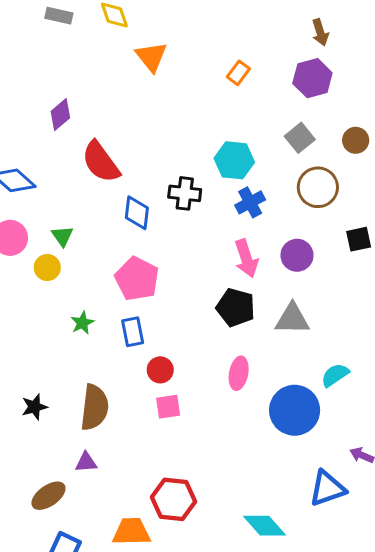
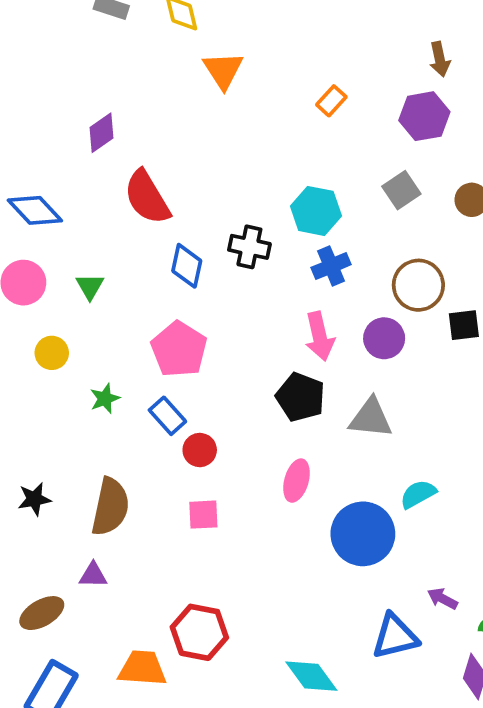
brown circle: (318, 187) -> (418, 285), moved
yellow circle: (47, 267) -> (52, 353), moved
blue rectangle: (133, 332) -> (167, 416), turned -36
red circle: (160, 370) -> (200, 450), moved

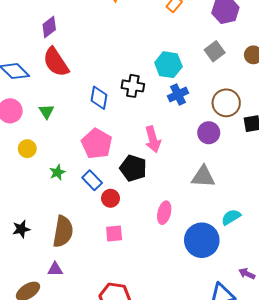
red semicircle: (147, 197) -> (56, 62), moved
pink arrow: (320, 336) -> (153, 139), moved
black pentagon: (300, 397) -> (133, 168), moved

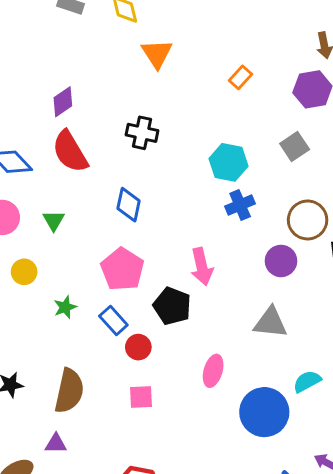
black cross: (133, 86) -> (142, 133), moved

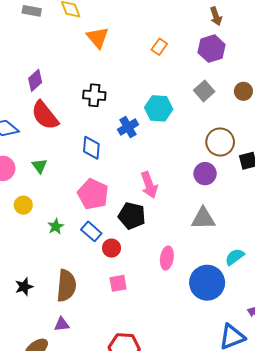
blue cross: (240, 205) -> (128, 127), moved

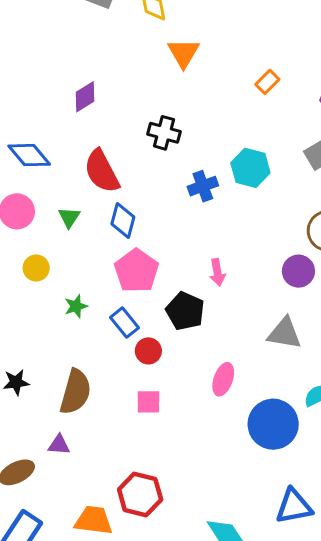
red semicircle: (45, 115) -> (102, 171), moved
blue diamond: (91, 148) -> (123, 220), moved
pink arrow: (149, 185) -> (217, 272), size x0.7

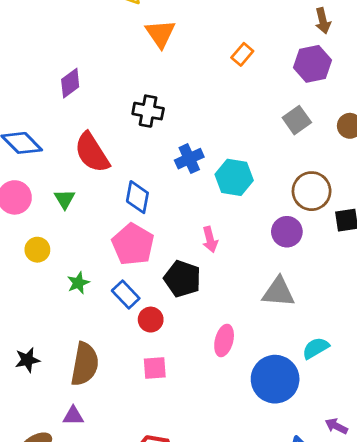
cyan hexagon: (250, 168) -> (234, 177), moved
blue diamond: (123, 220) -> (137, 197), moved

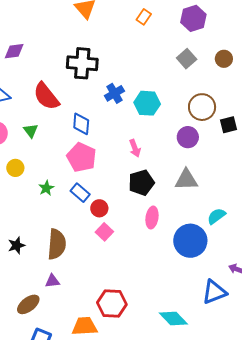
purple diamond: (70, 83) -> (14, 51), moved, turned 35
black cross: (148, 111) -> (82, 63), size x1.4
black pentagon: (182, 279) -> (141, 183), moved, turned -30
pink square: (155, 368) -> (104, 232), moved, turned -36

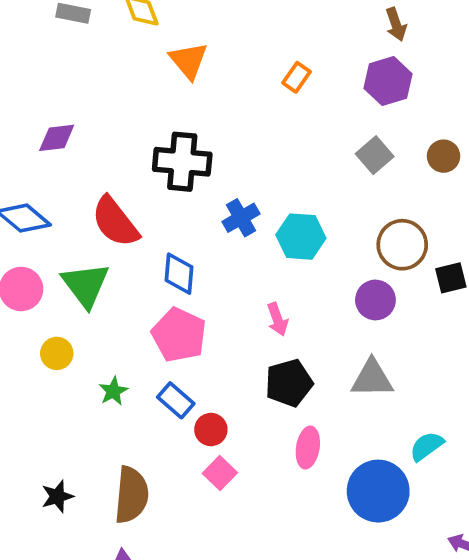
green triangle: (31, 131) -> (86, 285), size x1.8

